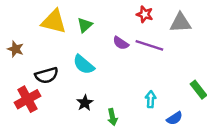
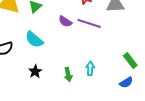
green arrow: (112, 117) -> (68, 74), moved
blue semicircle: (174, 118) -> (126, 82), moved

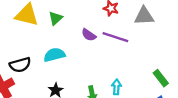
cyan semicircle: (34, 39) -> (54, 55), turned 126

